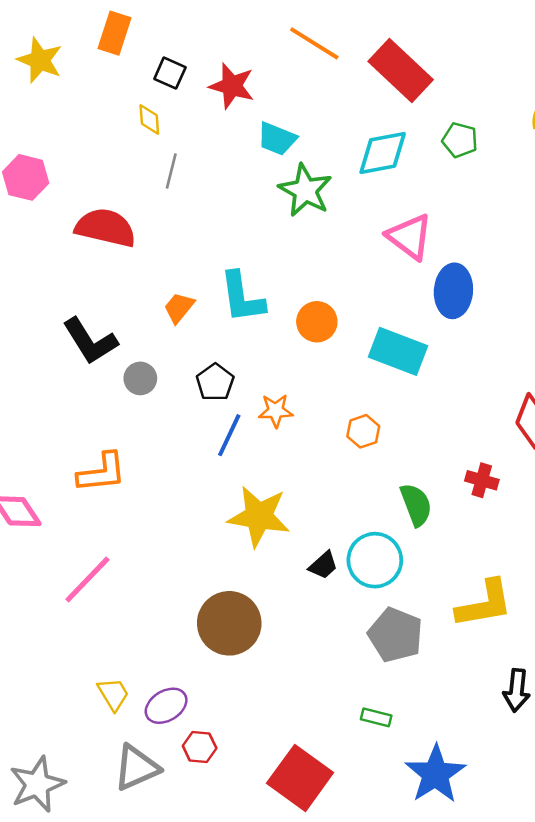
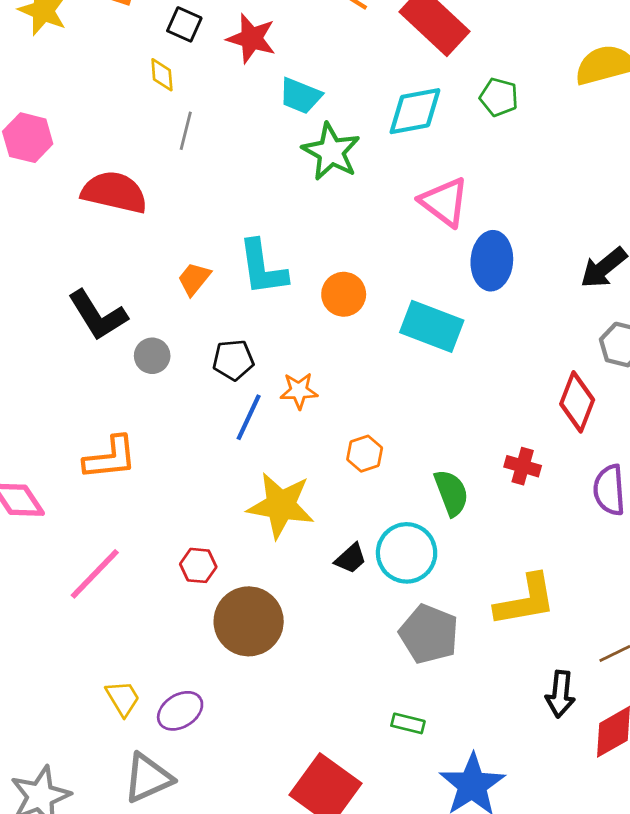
black pentagon: (215, 382) -> (233, 360), turned 30
orange hexagon: (363, 431) -> (365, 454), moved
red hexagon: (200, 747) -> (198, 565), moved

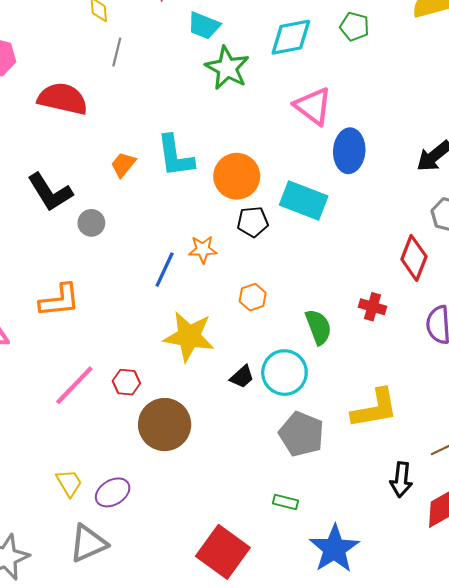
orange circle: (344, 294) -> (237, 176), size x1.4
black pentagon: (233, 360) -> (253, 222), moved
pink line: (95, 574) -> (74, 385), moved

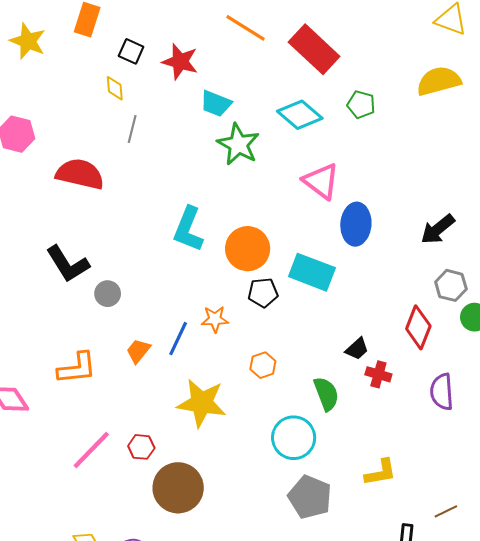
cyan diamond: (291, 37) -> (300, 115), turned 51
cyan L-shape: (175, 156) -> (188, 229), turned 30
orange trapezoid: (123, 165) -> (138, 351), moved
black trapezoid: (242, 377) -> (357, 349), moved
yellow L-shape: (375, 409) -> (380, 472), size x0.7

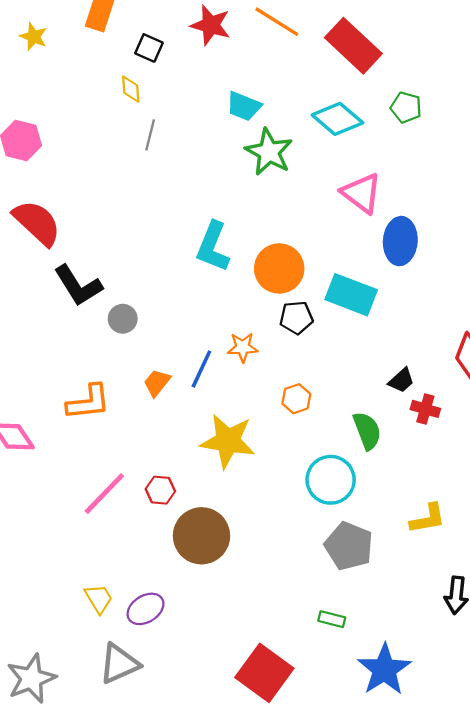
yellow star: (28, 41) -> (34, 37), size x0.7
red star: (180, 62) -> (211, 25), moved
red semicircle: (80, 174) -> (37, 223), moved, turned 30

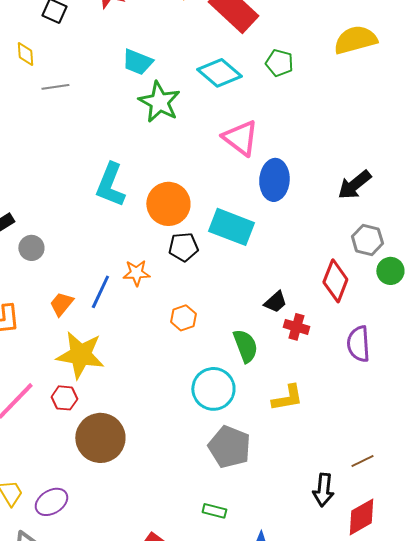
yellow diamond: (131, 89) -> (25, 54), moved
gray line: (150, 135) -> (55, 87), turned 68
yellow star: (228, 441) -> (80, 355), moved
yellow L-shape: (428, 519) -> (287, 398), moved

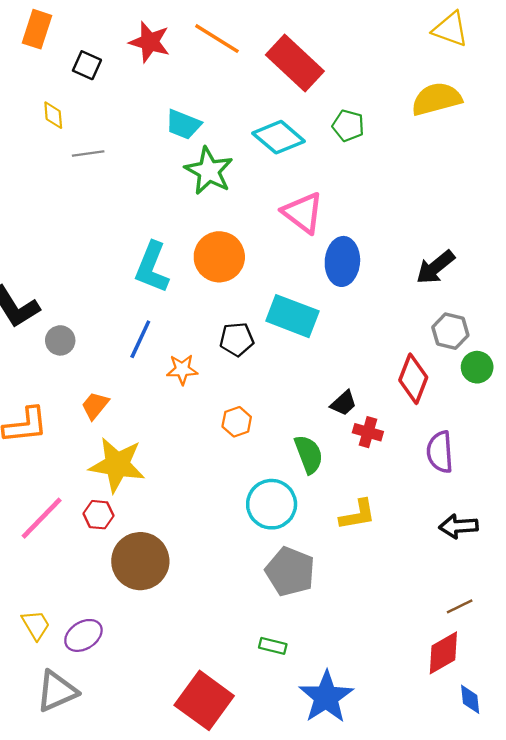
orange circle: (168, 204) -> (219, 257), moved
blue line: (100, 292) -> (140, 339), moved
brown line: (362, 461) -> (460, 606), moved
black arrow: (323, 490) -> (459, 526), moved, turned 80

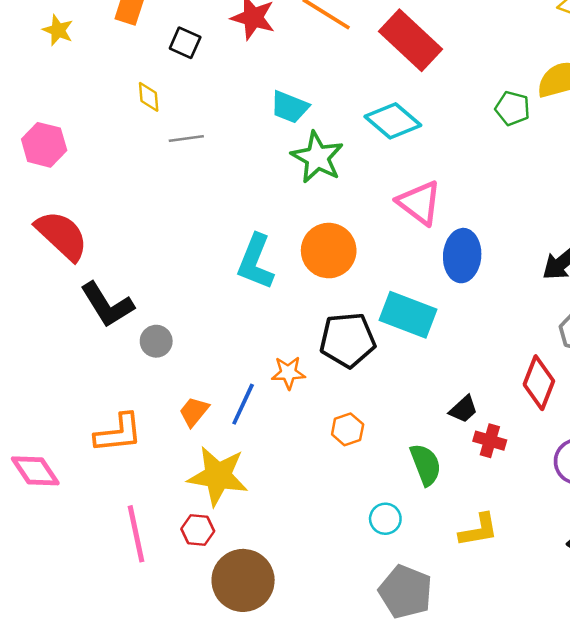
green pentagon: (348, 126) -> (512, 108), moved
blue line: (140, 339) -> (243, 404), moved
black pentagon: (237, 339) -> (348, 340), size x1.5
cyan circle: (272, 504) -> (385, 519), size x0.6
pink line: (42, 518) -> (136, 534), turned -56

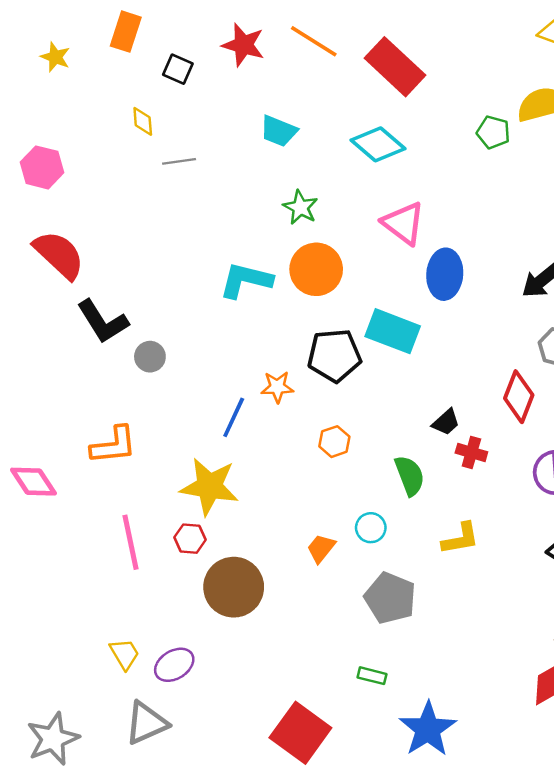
green star: (317, 157) -> (300, 207), moved, size x0.7
cyan L-shape: (256, 262) -> (246, 280), turned 82
orange trapezoid: (194, 412) -> (321, 548), moved

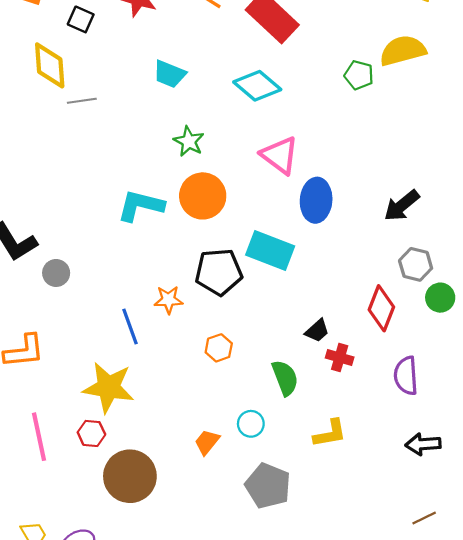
yellow diamond: (143, 121) -> (50, 65), size x1.8
blue line: (234, 417) -> (130, 326), turned -45

